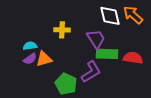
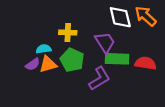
cyan semicircle: (30, 46) -> (44, 49), moved
green pentagon: (66, 84) -> (72, 60), moved

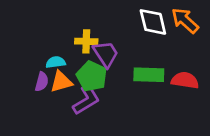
purple trapezoid: (105, 42) -> (106, 54), moved
purple semicircle: (33, 64) -> (42, 82), turned -40
purple L-shape: (99, 79) -> (86, 100), moved

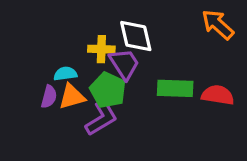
white diamond: (153, 22) -> (136, 36), moved

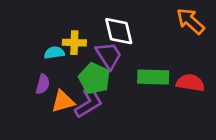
yellow cross: (101, 49) -> (74, 43), moved
cyan semicircle: (65, 74) -> (54, 53), moved
orange triangle: (72, 97) -> (63, 101), moved

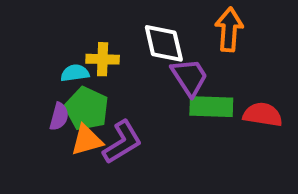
orange arrow: (190, 21) -> (229, 30), moved, turned 52
purple trapezoid: (109, 55) -> (190, 77), moved
green pentagon: (94, 78) -> (87, 109), moved

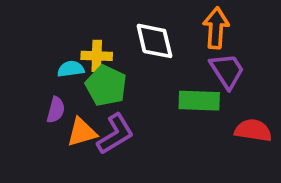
purple trapezoid: (190, 77) -> (227, 71), moved
green pentagon: (87, 109) -> (106, 86), moved
red semicircle: (263, 115) -> (253, 130), moved

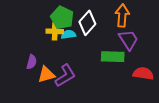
white diamond: (154, 41) -> (87, 23), turned 55
cyan semicircle: (71, 69) -> (68, 35), moved
green pentagon: (106, 86) -> (62, 18), moved

